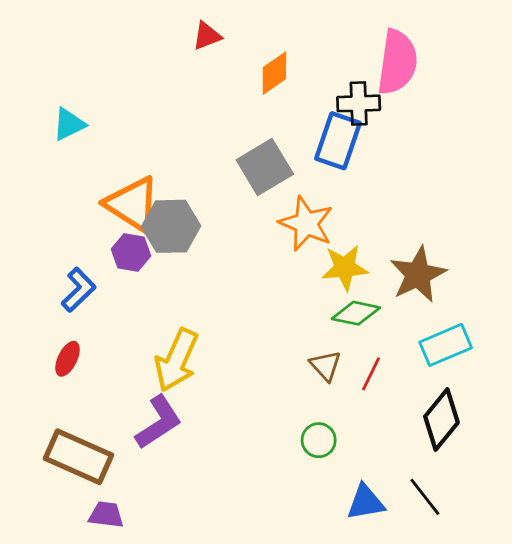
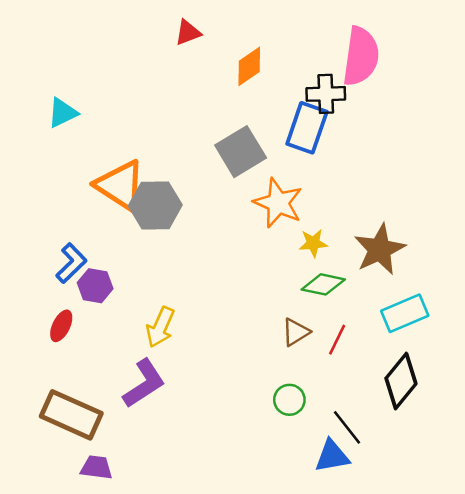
purple hexagon: (131, 253) -> (95, 286), moved
yellow star: (345, 268) -> (313, 243), size x0.7
yellow arrow: (177, 360) -> (160, 327), size x0.7
brown triangle: (326, 366) -> (296, 332), turned 40
black line: (425, 497) -> (347, 427), moved

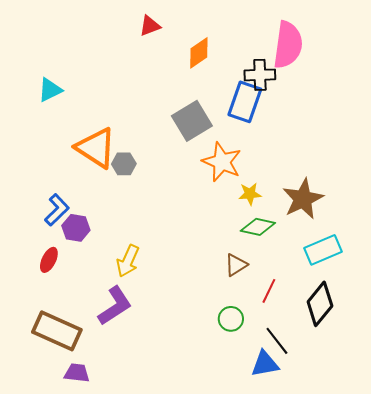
gray hexagon: (155, 205) -> (124, 164), size x0.6
red line: (337, 340) -> (269, 291), moved

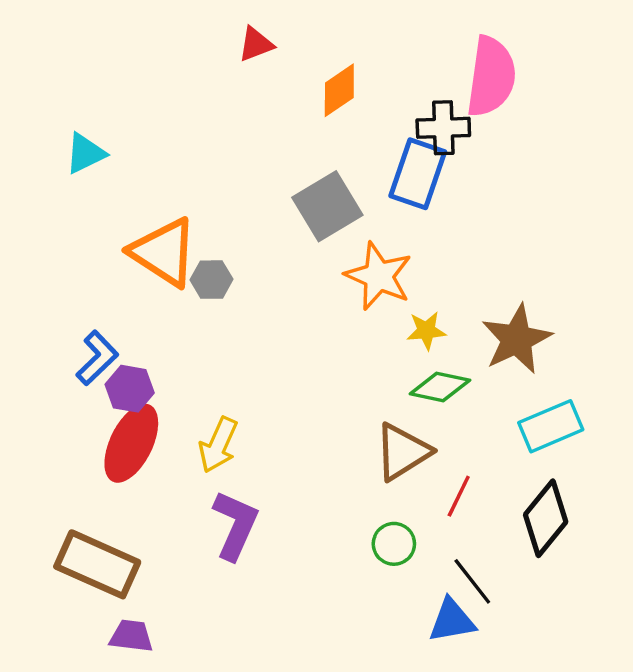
red ellipse: (49, 260) -> (131, 443), moved, size x1.8
brown triangle: (236, 265) -> (402, 452), size x1.5
purple L-shape: (115, 306) -> (235, 525), moved, turned -33

